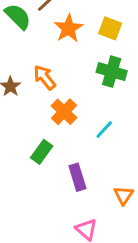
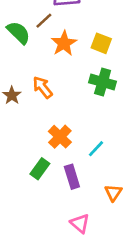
orange cross: (64, 112) -> (60, 137), moved
cyan line: (104, 130) -> (96, 149), moved
green rectangle: (42, 152) -> (40, 169), moved

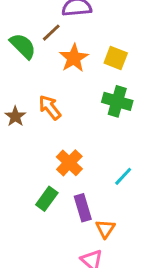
cyan line: (96, 149) -> (123, 176), moved
orange triangle: (113, 193) -> (105, 229), moved

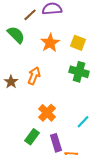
brown line: (51, 33) -> (30, 15), moved
orange arrow: (50, 107) -> (34, 76), turned 60

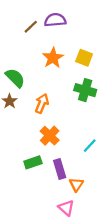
green semicircle: (16, 35) -> (15, 78), moved
orange arrow: (34, 76) -> (42, 103), moved
green rectangle: (32, 137) -> (33, 162), turned 35

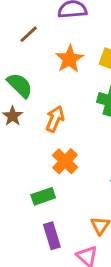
brown line: (31, 27) -> (29, 34), moved
purple rectangle: (60, 169) -> (52, 236), moved

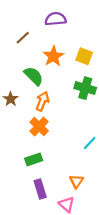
green semicircle: (20, 85) -> (34, 76), moved
orange cross: (65, 161) -> (39, 126), moved

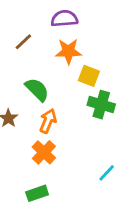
orange star: (53, 56) -> (68, 51), moved, turned 30
yellow square: (84, 56) -> (89, 76), moved

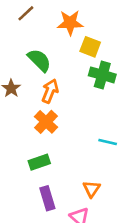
cyan line: (107, 173) -> (108, 142), turned 60

